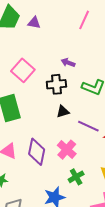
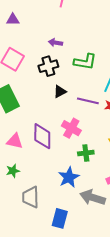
purple triangle: (34, 23) -> (13, 20), moved
green cross: (76, 177) -> (86, 153), turned 35

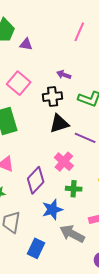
black triangle: (60, 92) -> (59, 124), size x1.5
purple diamond: (42, 136) -> (36, 180), moved, turned 32

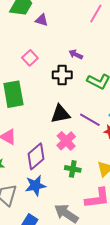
pink square: (19, 83) -> (30, 58), size x0.7
black triangle: (59, 124) -> (60, 114), moved
blue star: (52, 210) -> (35, 186), moved

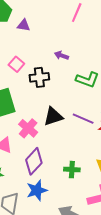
black cross: (62, 75) -> (39, 77), moved
pink cross: (66, 141) -> (28, 128), moved

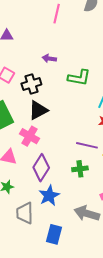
black triangle: (53, 116) -> (38, 110), moved
purple line: (83, 119) -> (87, 145), moved

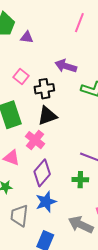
purple arrow: (49, 58) -> (66, 66), size x1.5

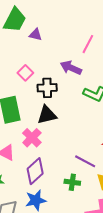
pink line: (79, 23) -> (88, 44), moved

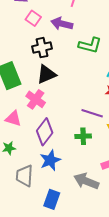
pink square: (25, 73) -> (33, 18), moved

